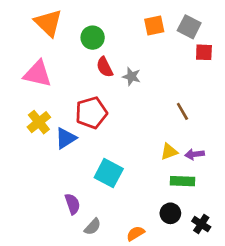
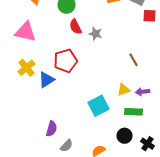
cyan square: (109, 173) -> (98, 106), moved, turned 35
purple semicircle: (72, 204) -> (52, 129), turned 35

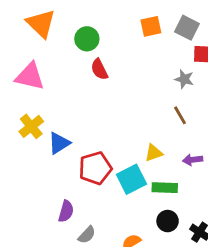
gray star: (96, 34) -> (184, 79), moved
red pentagon: (66, 61) -> (95, 168), moved
yellow triangle: (124, 90) -> (154, 153), moved
green rectangle: (134, 112) -> (165, 188), moved

